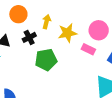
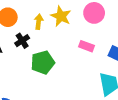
pink circle: (99, 30) -> (94, 13), moved
yellow star: (67, 33) -> (61, 16), moved, turned -30

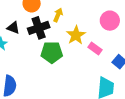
yellow star: (61, 16) -> (76, 35), moved
black cross: (22, 41) -> (39, 28), size x1.5

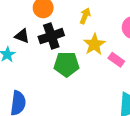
yellow arrow: (58, 15) -> (85, 16), moved

